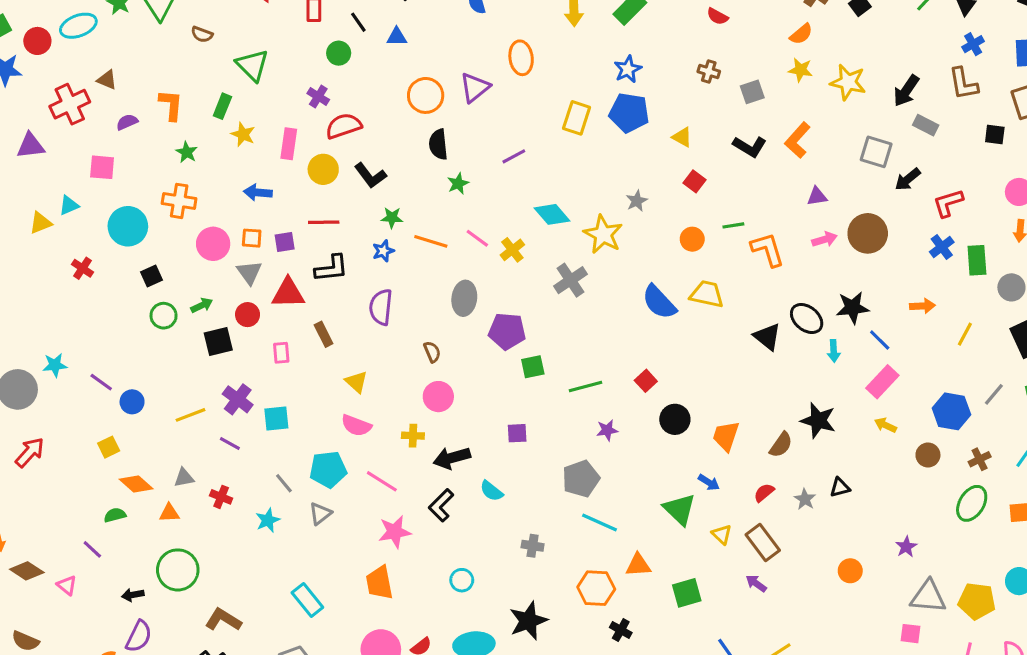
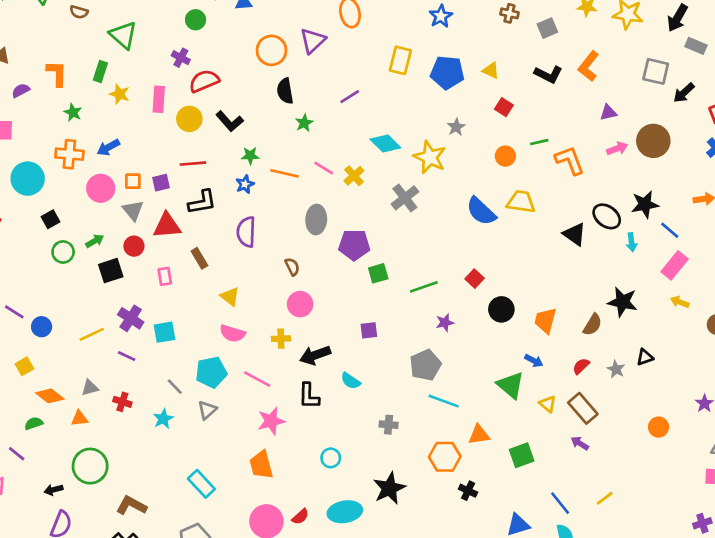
blue pentagon: (629, 113) -> (447, 72), moved
blue arrow: (258, 192) -> (108, 147), moved, turned -30
black L-shape: (441, 505) -> (309, 396), turned -40

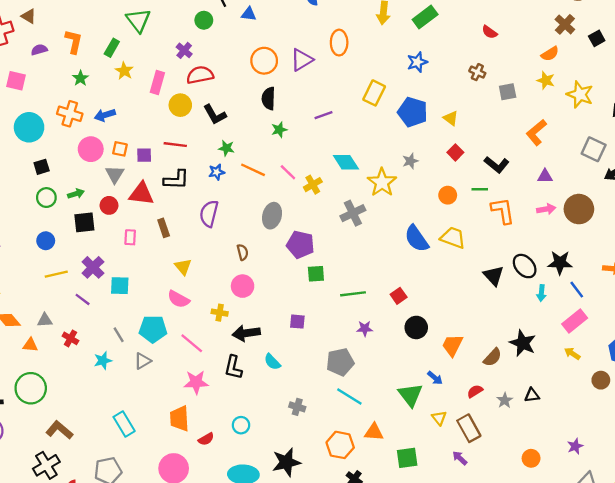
black L-shape: (548, 74) -> (497, 165), moved
blue circle: (42, 327) -> (46, 241), moved
red semicircle: (300, 517) -> (206, 439), moved

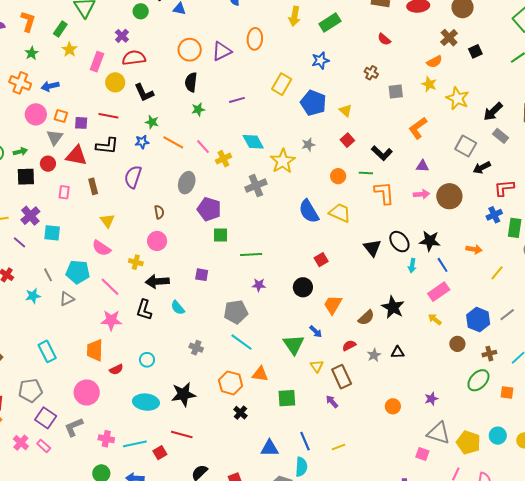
red square: (399, 296) -> (321, 260), moved

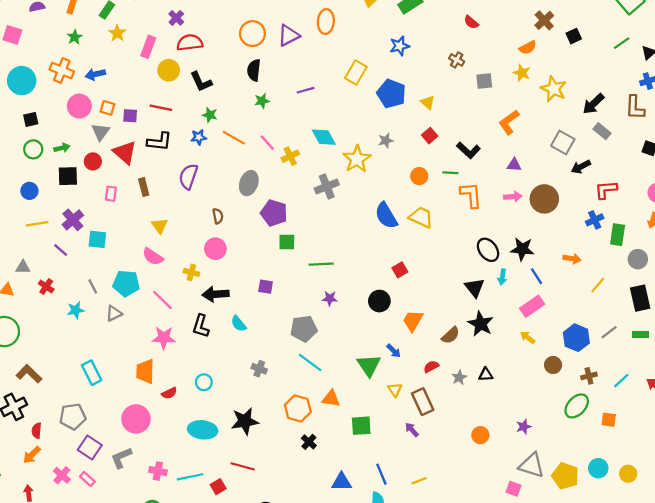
red triangle: (76, 156) -> (125, 152), turned 30
black triangle: (372, 248) -> (475, 288), moved

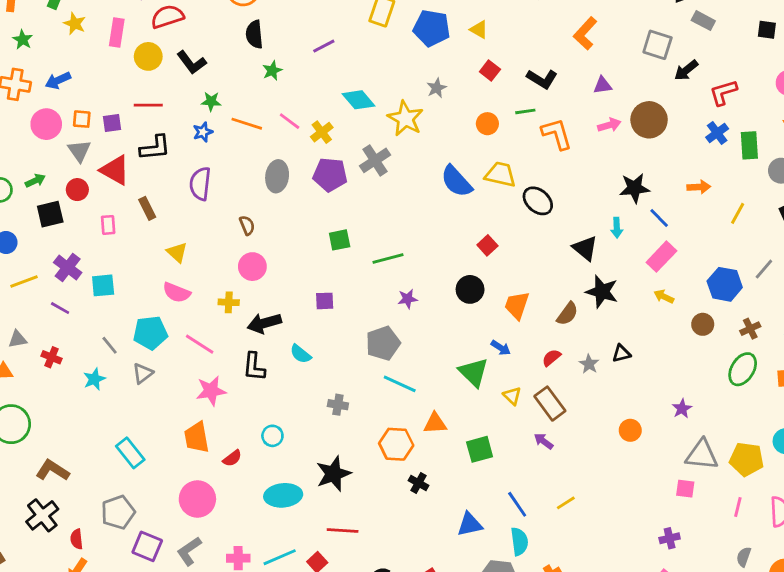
purple pentagon: (274, 213) -> (330, 175), moved
black ellipse: (488, 250) -> (538, 201), moved

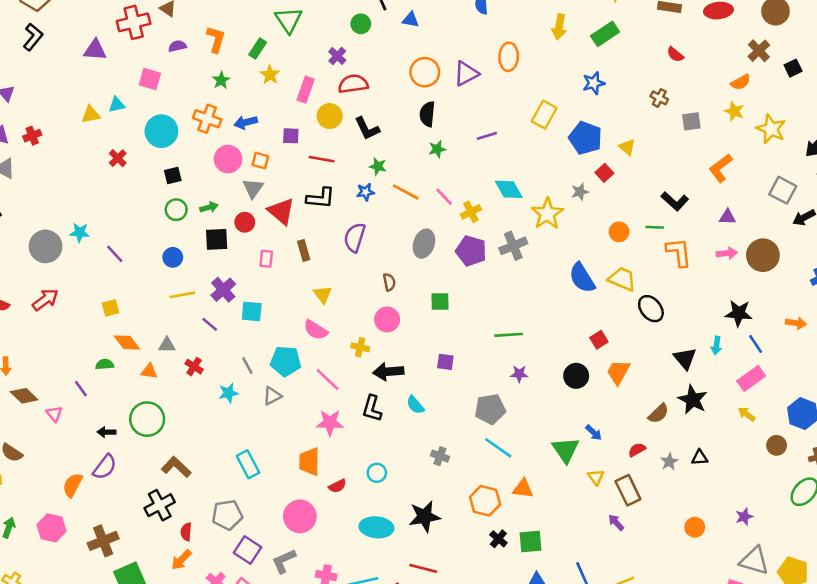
red square: (490, 71) -> (604, 173), moved
purple square: (112, 123) -> (291, 136), moved
green square: (340, 240) -> (440, 301), moved
orange trapezoid: (517, 305) -> (618, 372), moved
green square: (480, 449) -> (531, 542), moved

